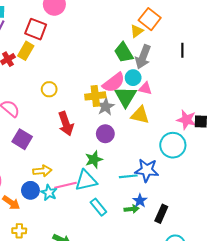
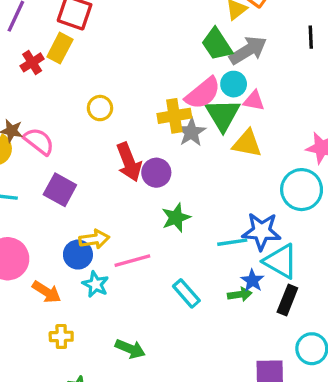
gray arrow: (143, 57) -> (248, 50), turned -140
purple circle: (105, 134) -> (156, 173), moved
cyan triangle: (86, 180) -> (281, 261), moved, turned 45
blue circle: (30, 190) -> (78, 255), moved
cyan star: (49, 193) -> (95, 284), moved

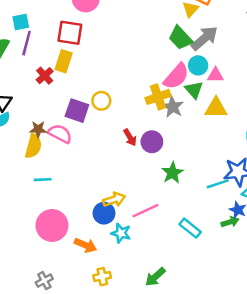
green triangle: (223, 115) -> (194, 90), size x0.7
red arrow: (129, 162) -> (130, 137), size x0.6
purple square: (60, 190) -> (77, 111), moved
green arrow: (130, 349) -> (155, 277), turned 125

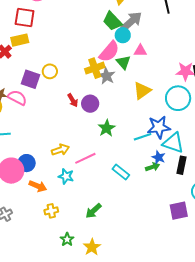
yellow rectangle: (64, 61) -> (20, 40), turned 60
cyan circle: (198, 65) -> (123, 35), moved
yellow triangle: (216, 108) -> (142, 91), moved, turned -36
blue circle: (104, 213) -> (27, 163), moved

